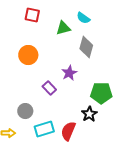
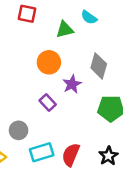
gray diamond: (86, 47) -> (99, 66), moved
orange circle: (28, 55) -> (49, 62), moved
black star: (89, 114) -> (108, 156), moved

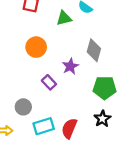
orange circle: (49, 62) -> (36, 47), moved
black star: (108, 156) -> (102, 119), moved

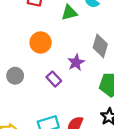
gray circle: (23, 107) -> (15, 76), moved

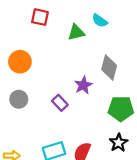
orange circle: (41, 43) -> (20, 62), moved

